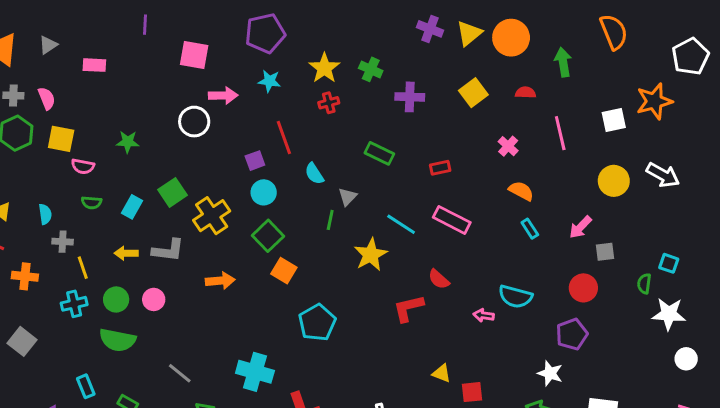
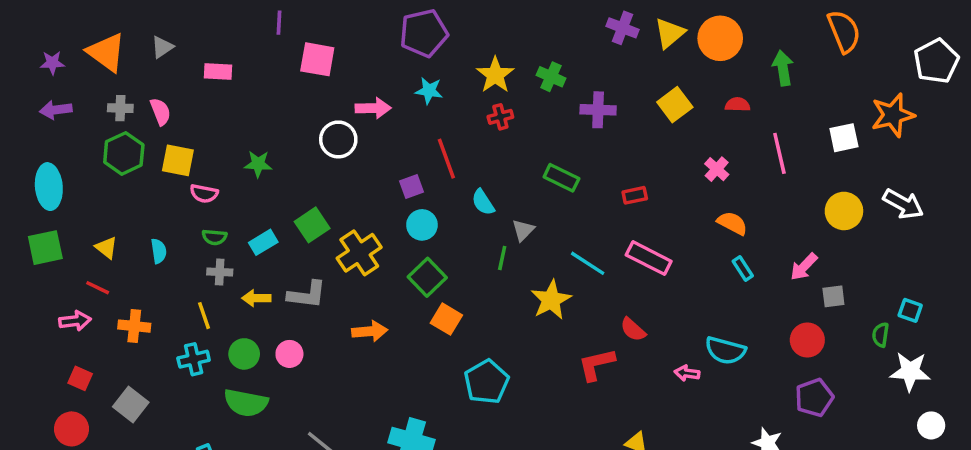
pink square: (194, 55) -> (317, 59), moved
cyan rectangle: (132, 207) -> (263, 242), turned 30
gray cross: (63, 242) -> (220, 272), moved
purple pentagon: (572, 334) -> (814, 398), moved

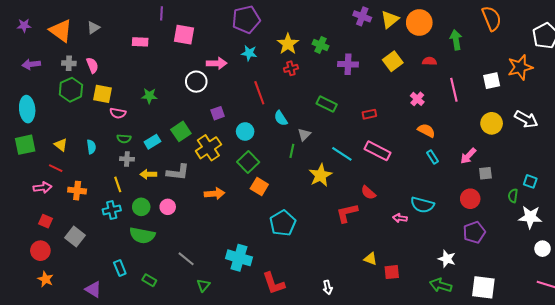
purple star: (52, 63) -> (24, 26), moved
pink rectangle: (218, 71) -> (140, 42), moved
purple square: (412, 187) -> (218, 113), moved

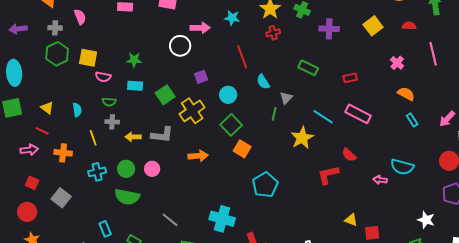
pink semicircle: (92, 65) -> (80, 17), moved
cyan rectangle: (152, 142) -> (135, 86), moved, turned 35
yellow line: (118, 184) -> (93, 138), moved

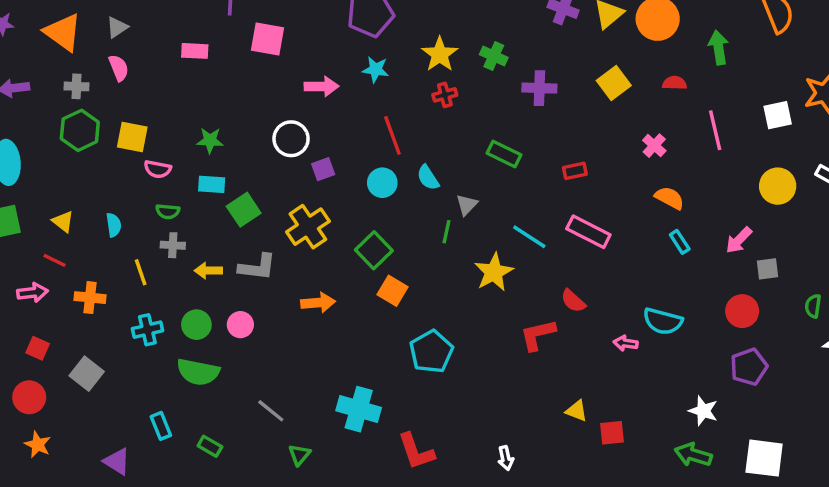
white circle: (180, 46) -> (291, 139), moved
green square: (165, 95) -> (244, 210), moved
cyan circle: (228, 95) -> (382, 183), moved

